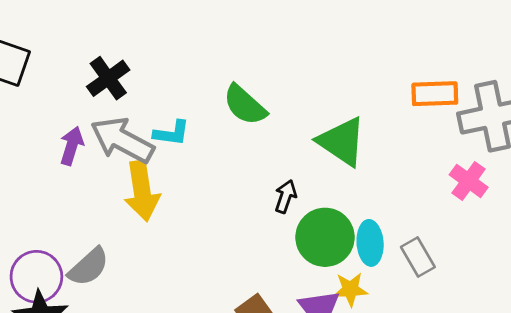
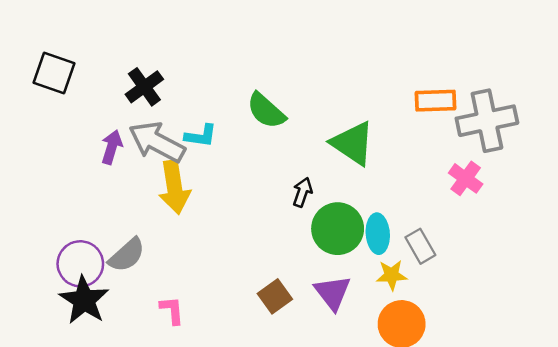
yellow star: (350, 289) -> (392, 275), moved

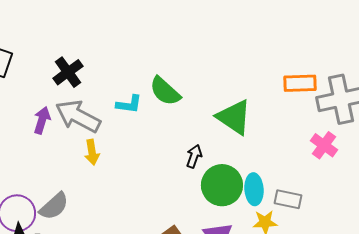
cyan L-shape: (201, 136) -> (129, 104), moved
yellow arrow: (174, 187) -> (92, 152), size x0.6
gray rectangle: (420, 246) -> (288, 199), turned -48

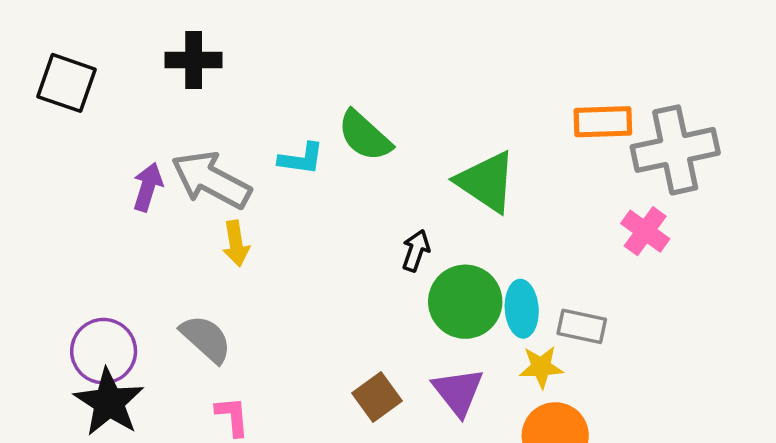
black cross: (68, 72) -> (194, 60), moved, turned 36
gray semicircle: (54, 206) -> (206, 339), moved, turned -96

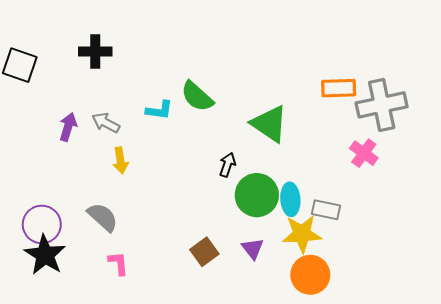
gray arrow: (211, 180) -> (106, 123), size x0.6
yellow star: (541, 367) -> (302, 234), size x1.5
purple triangle: (458, 392) -> (253, 249), size x0.7

